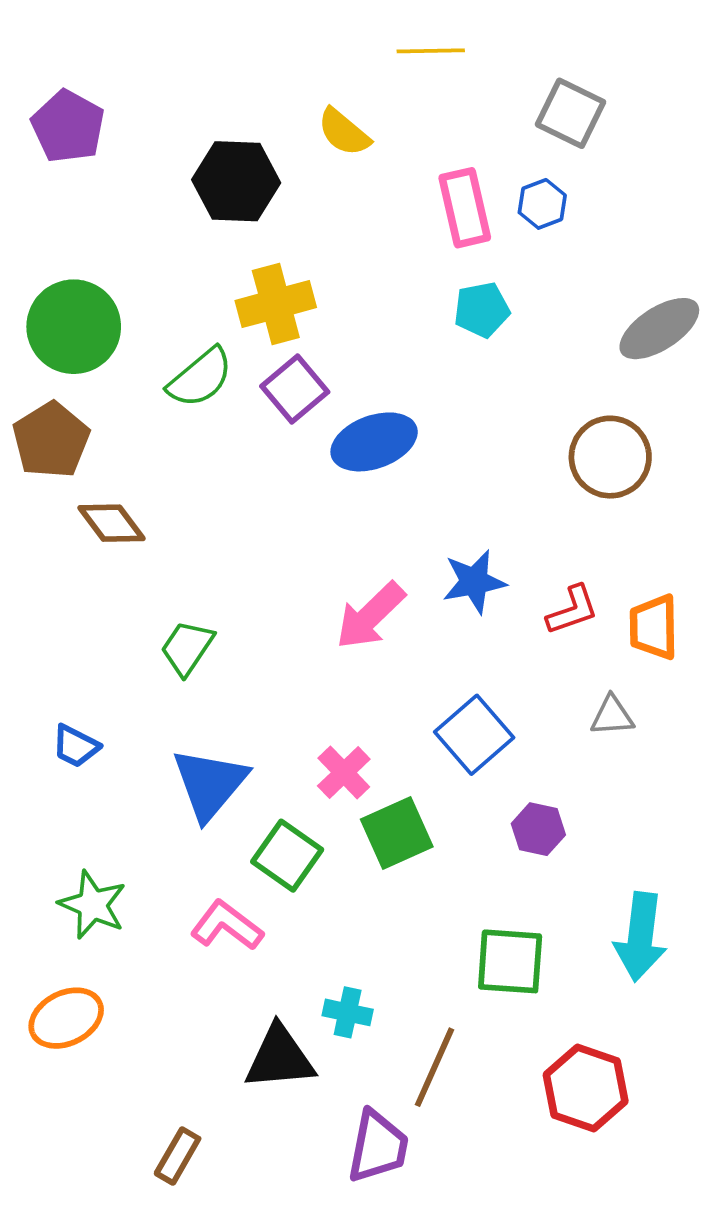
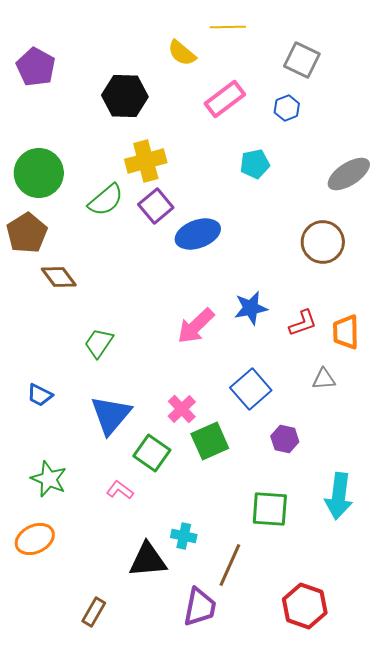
yellow semicircle: (344, 132) -> (182, 53), moved
pink rectangle: (465, 208) -> (225, 99), moved, turned 66
pink L-shape: (227, 926) -> (120, 490), size x0.7
red hexagon: (586, 1088) -> (305, 606), moved

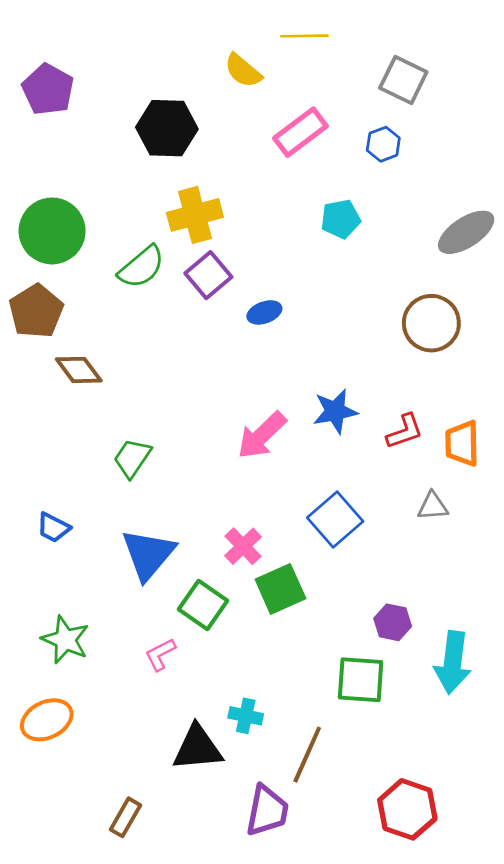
blue ellipse: (198, 234) -> (264, 312), size x0.6
purple hexagon: (285, 439) -> (393, 622), moved
pink L-shape: (120, 490) -> (160, 654), turned -64

